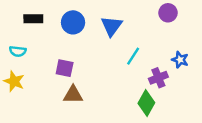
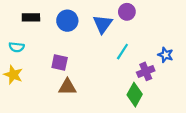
purple circle: (168, 13) -> (127, 12), moved

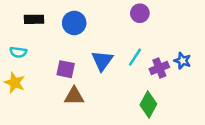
blue triangle: (103, 24) -> (102, 61), moved
purple cross: (146, 71) -> (159, 68), moved

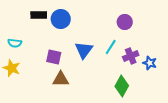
purple circle: (140, 13) -> (125, 22), moved
black rectangle: (34, 19) -> (39, 15), moved
blue star: (182, 61) -> (150, 63), moved

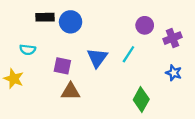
cyan semicircle: (15, 43) -> (28, 50), moved
purple cross: (131, 56) -> (172, 38), moved

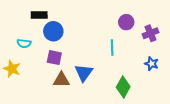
blue circle: (71, 22) -> (53, 31), moved
cyan line: (128, 54) -> (112, 47), turned -35
blue triangle: (97, 58) -> (84, 73), moved

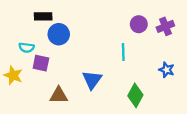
purple cross: (151, 33) -> (165, 26), moved
purple square: (54, 58) -> (41, 63), moved
brown triangle: (61, 80) -> (59, 95), moved

